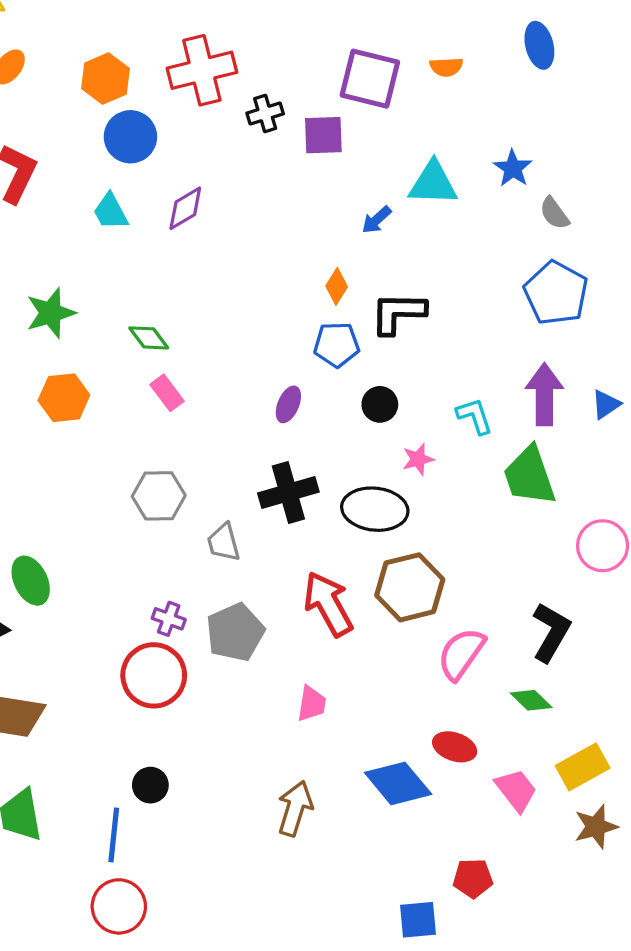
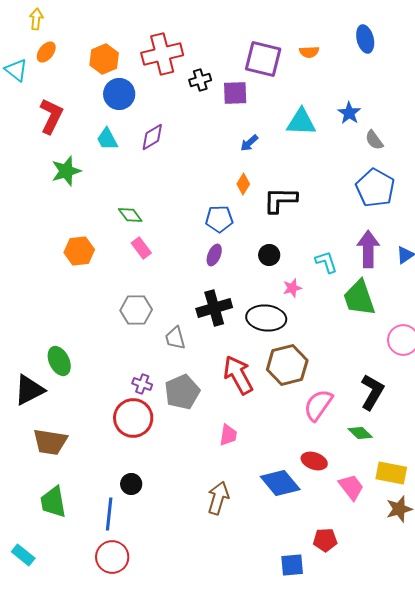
blue arrow: (376, 220) -> (249, 143), moved
green star: (51, 313) -> (66, 171), moved
blue pentagon: (337, 345) -> (219, 219), moved
yellow rectangle: (583, 767) -> (391, 473), turned 40

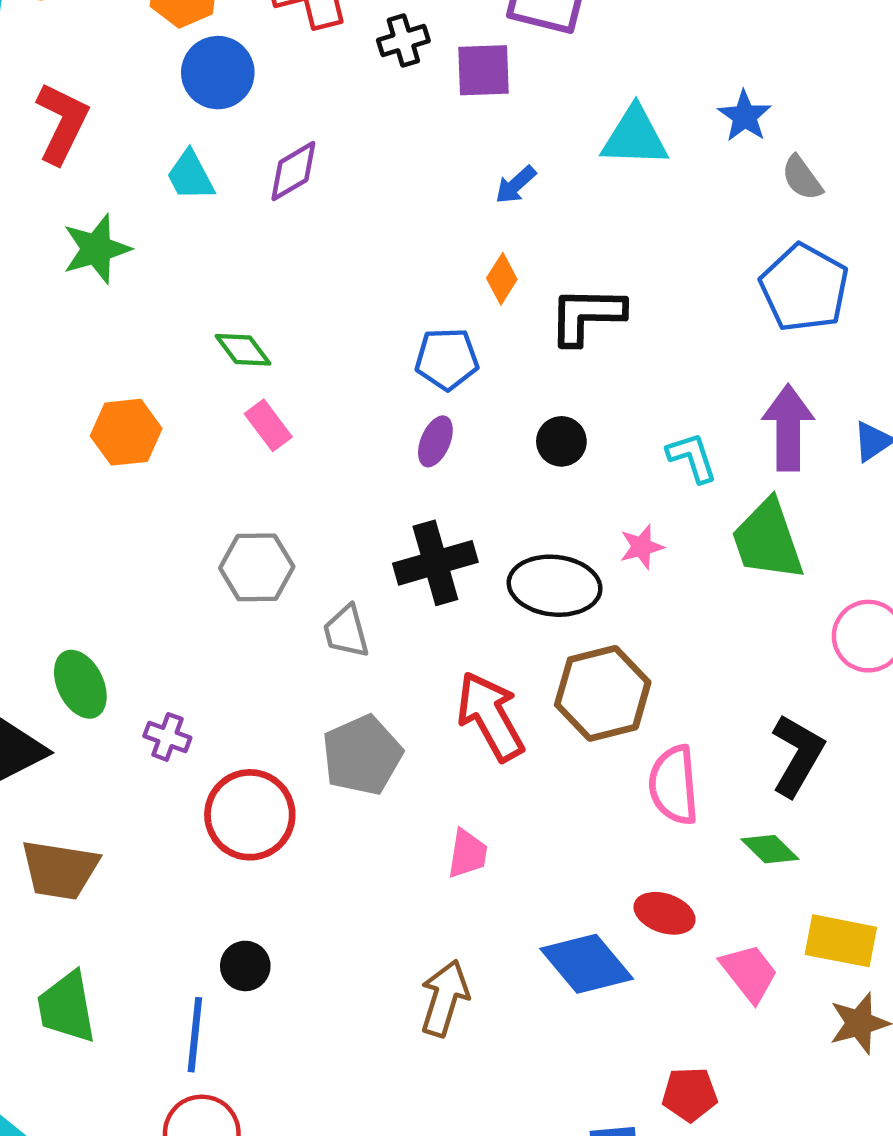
pink star: (292, 288) -> (642, 547), moved
purple cross: (142, 384) -> (167, 737), moved
pink semicircle: (318, 405) -> (674, 785), turned -40

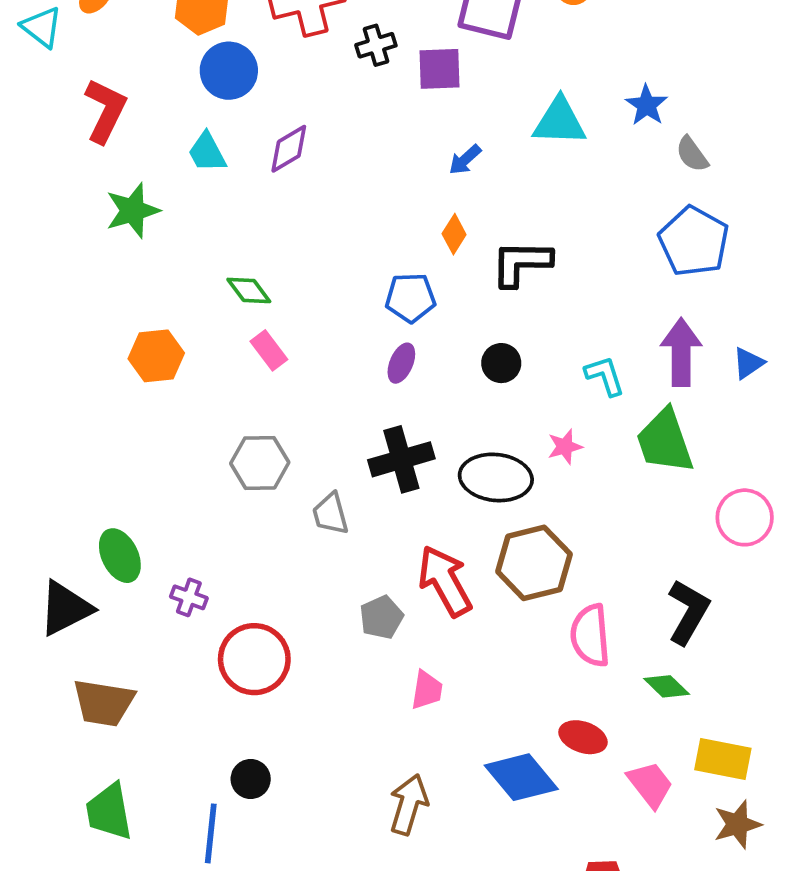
gray pentagon: (362, 755) -> (381, 617), moved, size x0.7

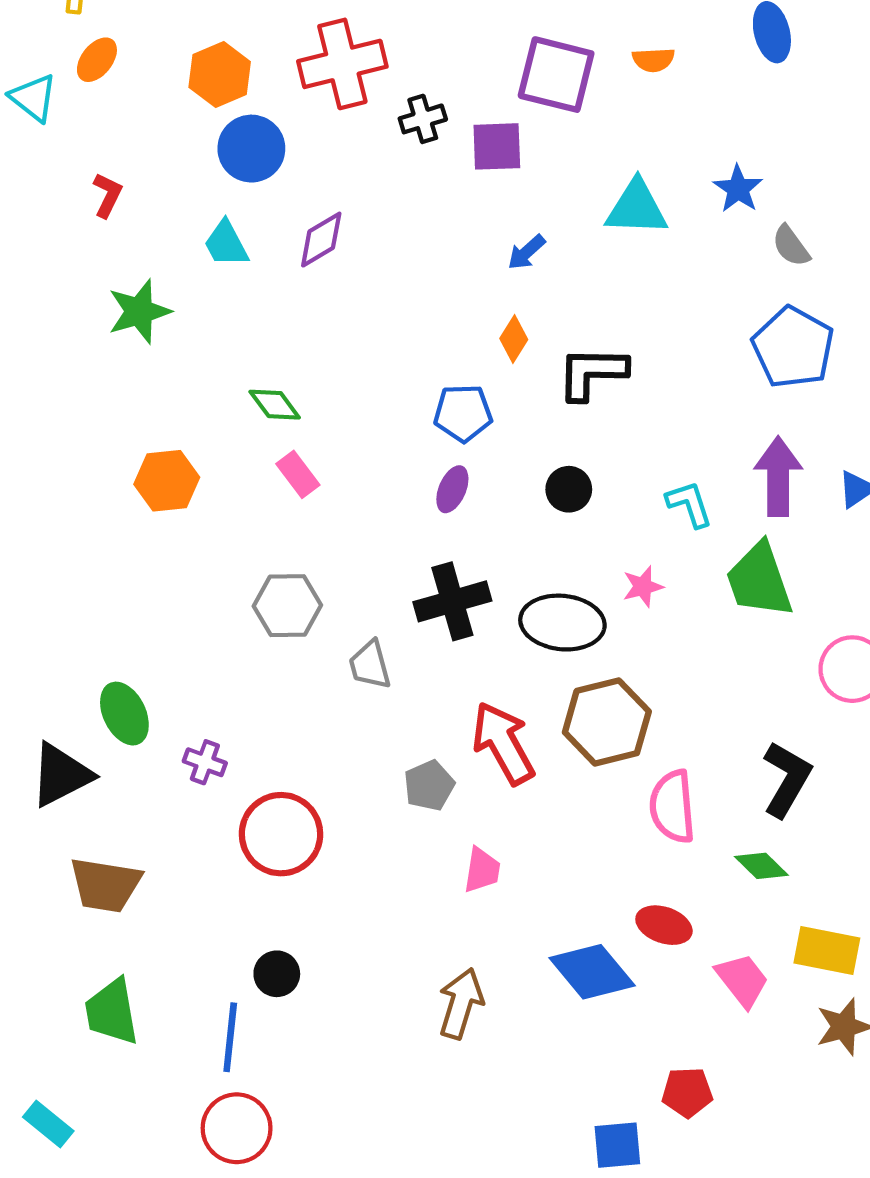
red L-shape: (105, 111) -> (108, 195), size x0.6

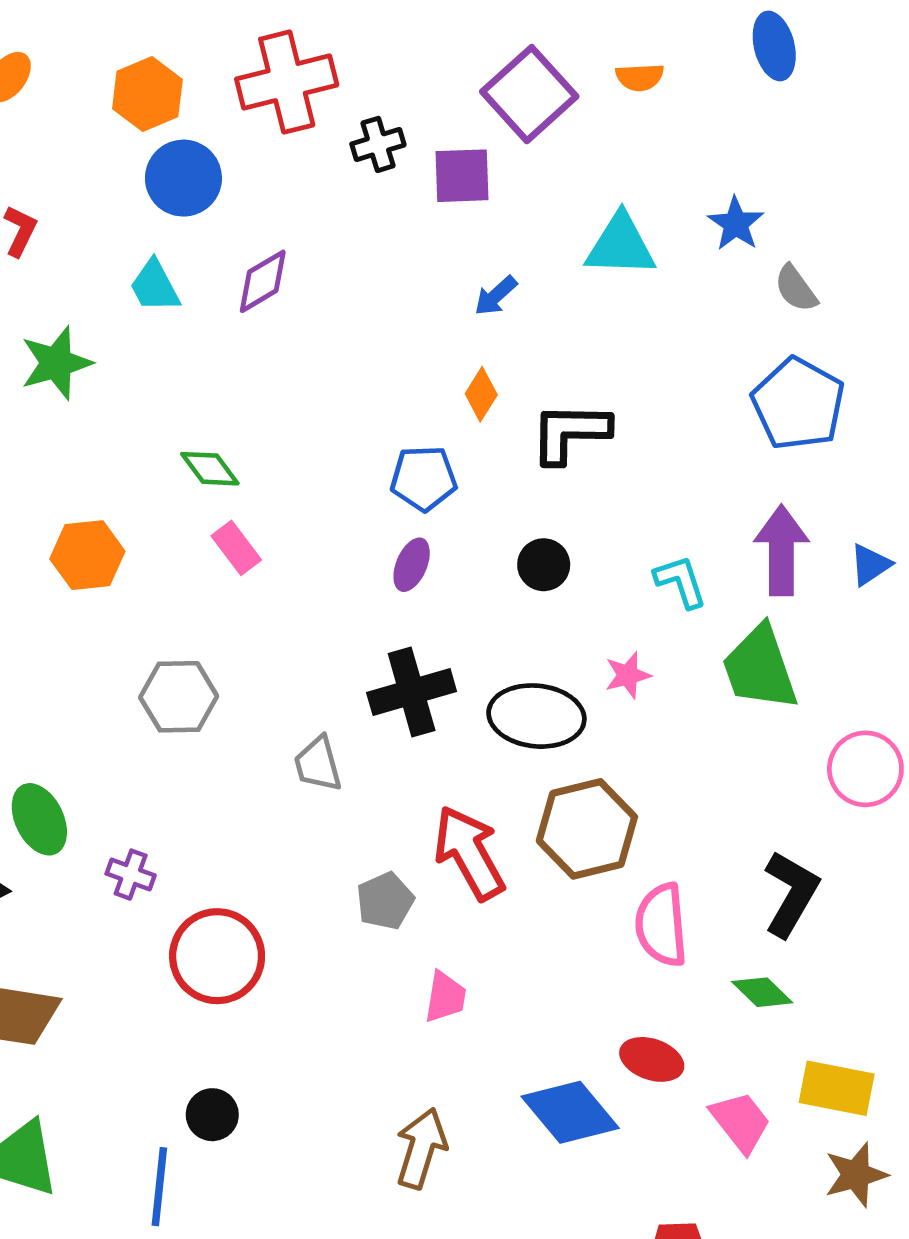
purple square: (556, 75) -> (529, 94), turned 34
gray hexagon: (287, 606) -> (179, 697), moved

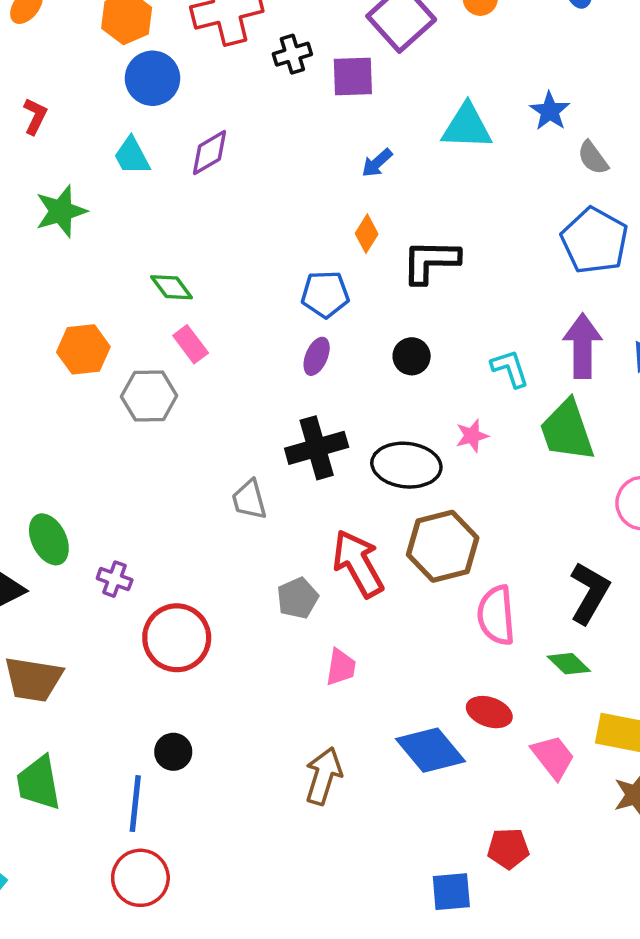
gray hexagon: (179, 697) -> (149, 396), moved

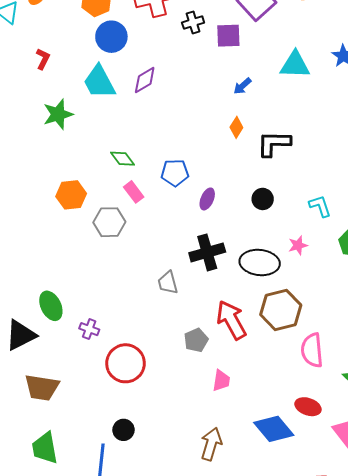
cyan trapezoid: (132, 156) -> (99, 82), size x1.5
blue pentagon: (325, 294) -> (175, 173), moved

